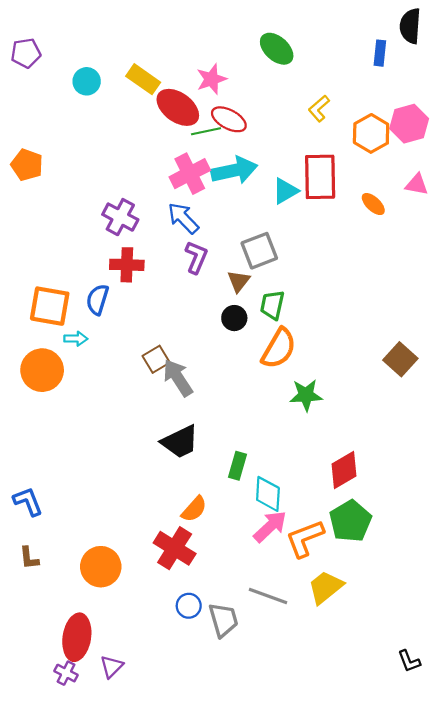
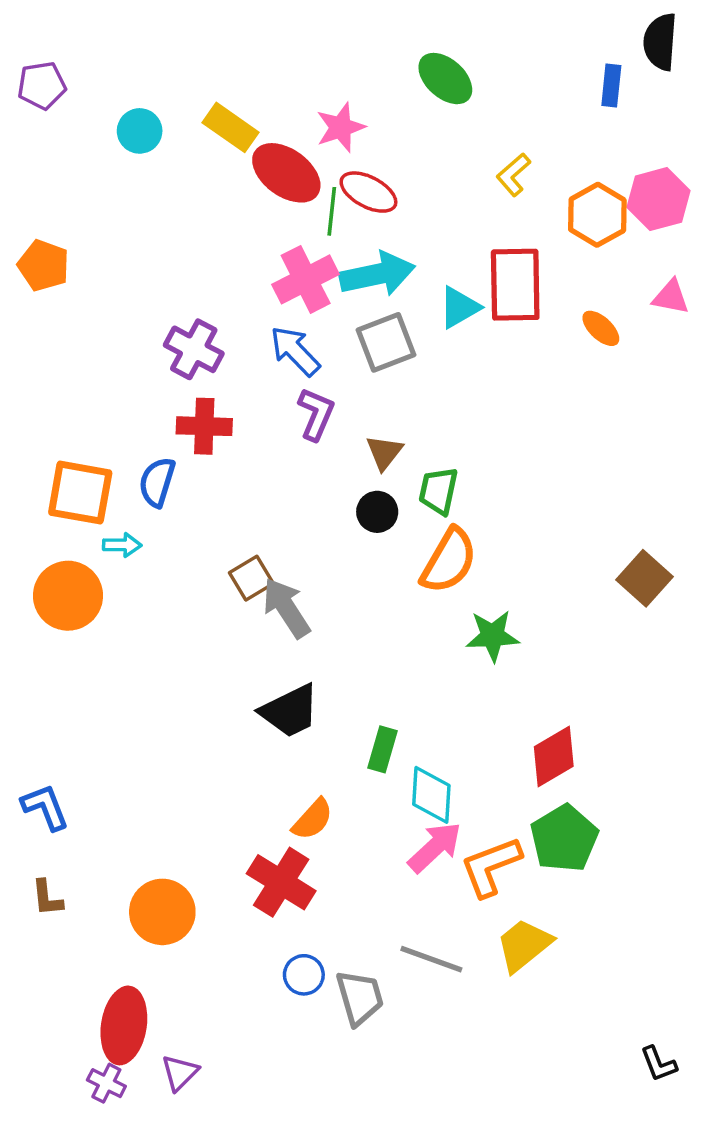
green line: (206, 131) -> (332, 211), turned -72
gray square: (259, 251) -> (386, 342), moved

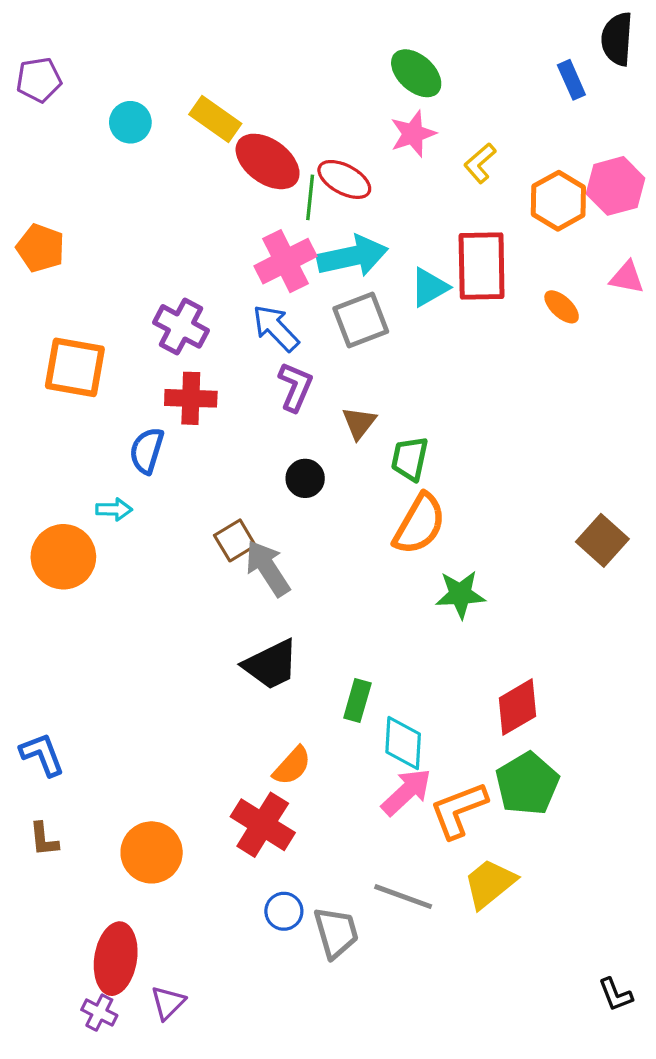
blue rectangle: (611, 85) -> (571, 80), turned -30
pink star: (341, 127) -> (413, 134), moved
orange square: (80, 493) -> (75, 367), moved
black circle: (377, 512) -> (305, 478), moved

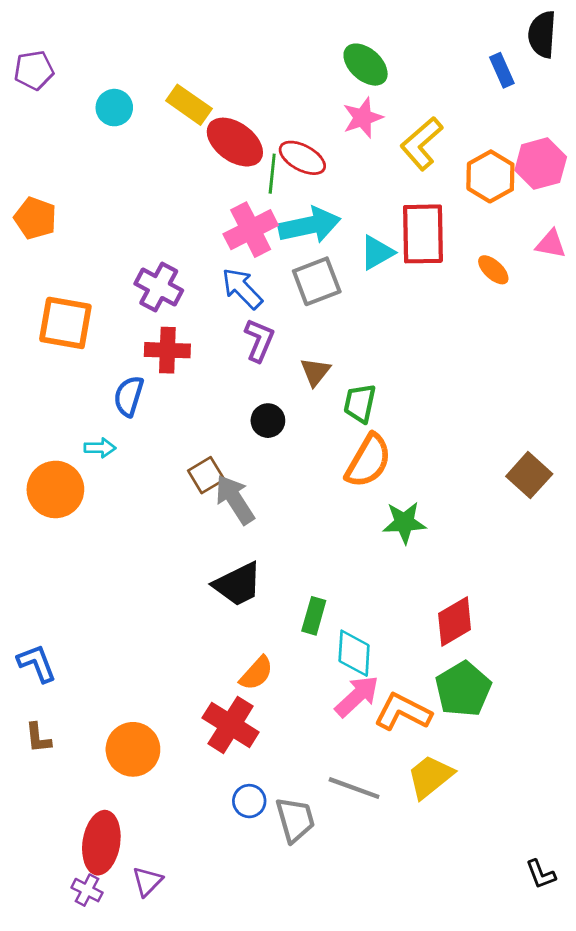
yellow L-shape: (480, 163) -> (422, 143), size x1.5
orange L-shape: (459, 810) -> (403, 712), turned 48

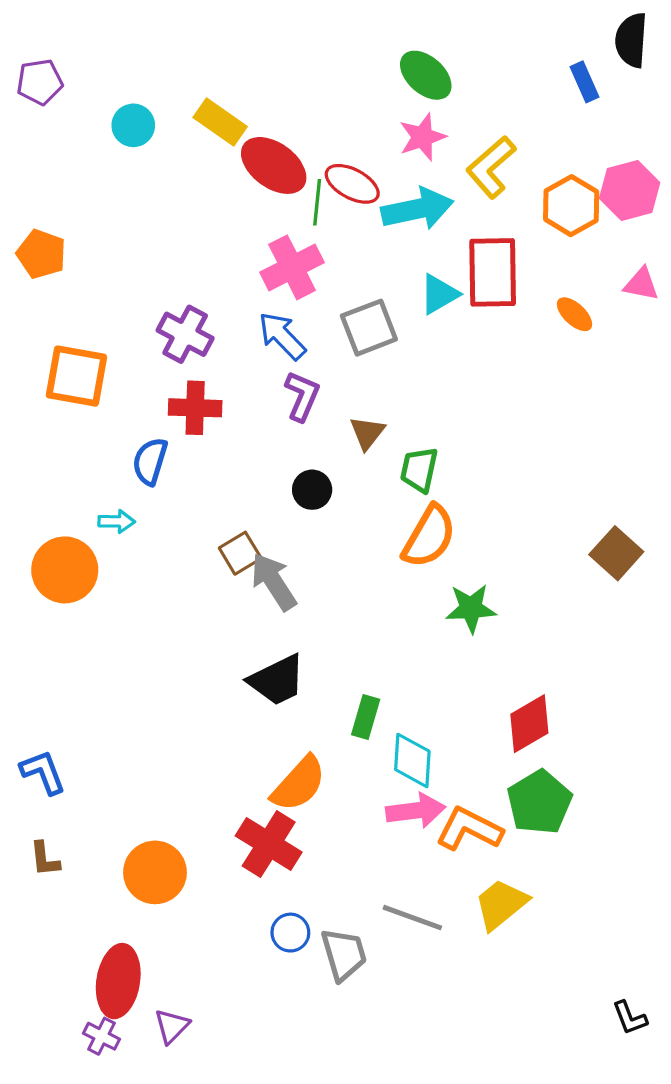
cyan arrow: (310, 225) -> (417, 209), moved
orange semicircle: (256, 673) -> (299, 784), size x1.4
pink arrow: (357, 696) -> (416, 811), turned 36

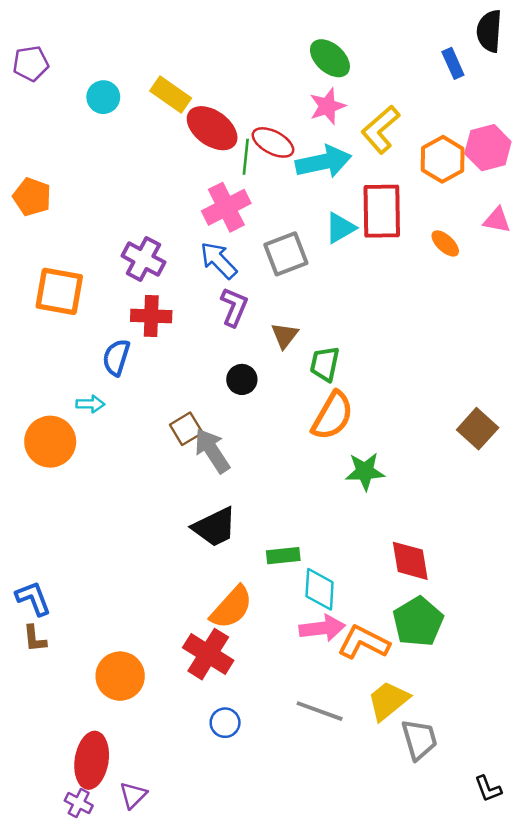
green rectangle: (366, 717) -> (283, 556), turned 68
red diamond: (529, 724) -> (410, 561), turned -69
brown L-shape: (45, 859) -> (35, 639), moved
gray trapezoid: (344, 954) -> (419, 740), moved

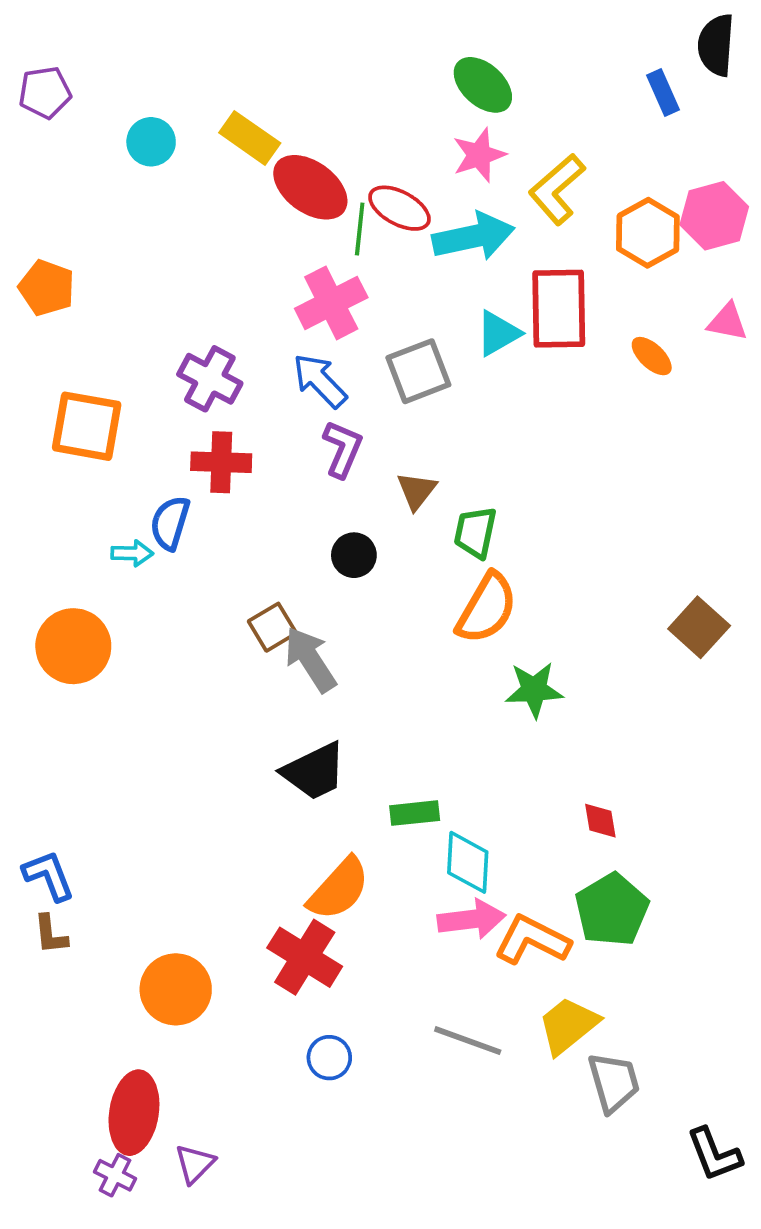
cyan arrow: (90, 404) -> (132, 553), moved
red diamond: (410, 561) -> (600, 821), size x0.6
black L-shape: (488, 789) -> (714, 1154), size x1.4

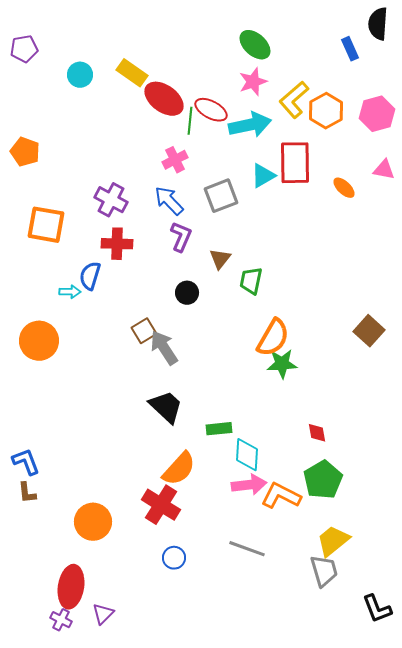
orange hexagon: (648, 233) -> (326, 111), moved
pink cross: (331, 303) -> (175, 160), size x0.7
orange semicircle: (487, 608) -> (273, 338), moved
black trapezoid: (314, 771) -> (166, 407), turned -111
yellow trapezoid: (568, 1025) -> (333, 541), moved

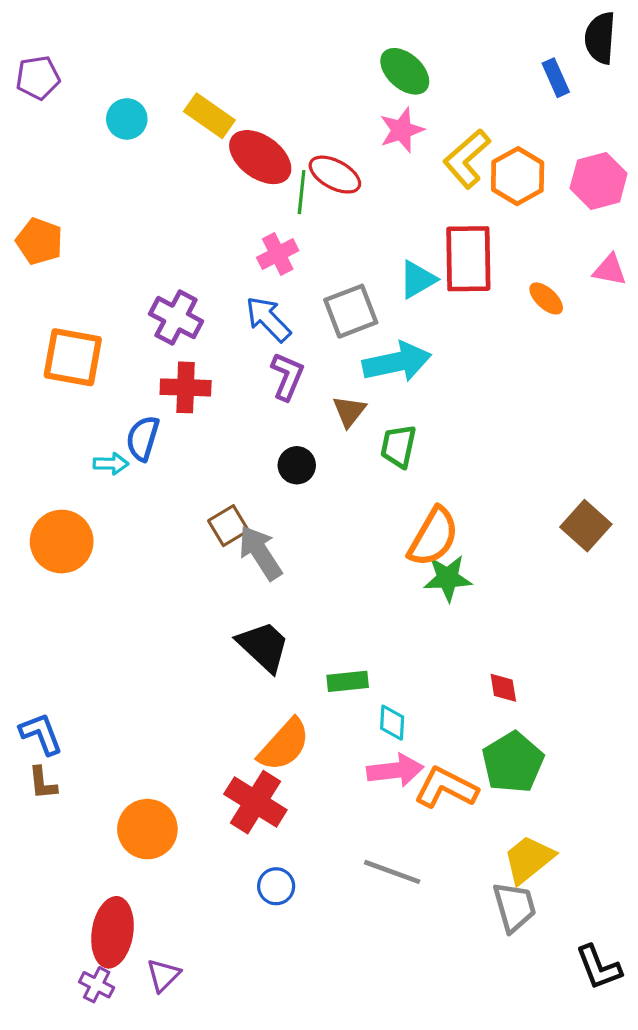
cyan arrow: (250, 125) -> (397, 362), moved
cyan diamond: (247, 455) -> (392, 723), size x0.7

